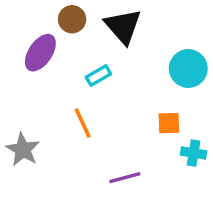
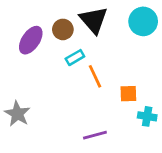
brown circle: (72, 19) -> (63, 29), moved
cyan circle: (188, 69) -> (143, 21), moved
orange line: (83, 123) -> (95, 76), moved

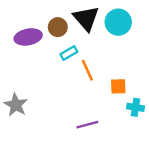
cyan circle: (143, 21) -> (118, 22), moved
purple ellipse: (31, 40) -> (28, 37), turned 45

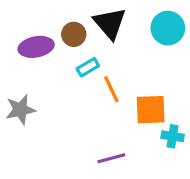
cyan circle: (118, 22) -> (168, 28), moved
orange square: (118, 86) -> (151, 110), size x1.5
gray star: (16, 105) -> (20, 110), moved, turned 30

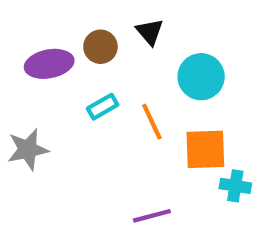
black triangle: (110, 23) -> (150, 32), size x0.6
cyan circle: (168, 28) -> (201, 77), moved
cyan rectangle: (88, 67) -> (103, 107), moved

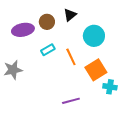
black triangle: (150, 32) -> (70, 15), turned 32
orange square: (205, 149) -> (96, 70), turned -30

